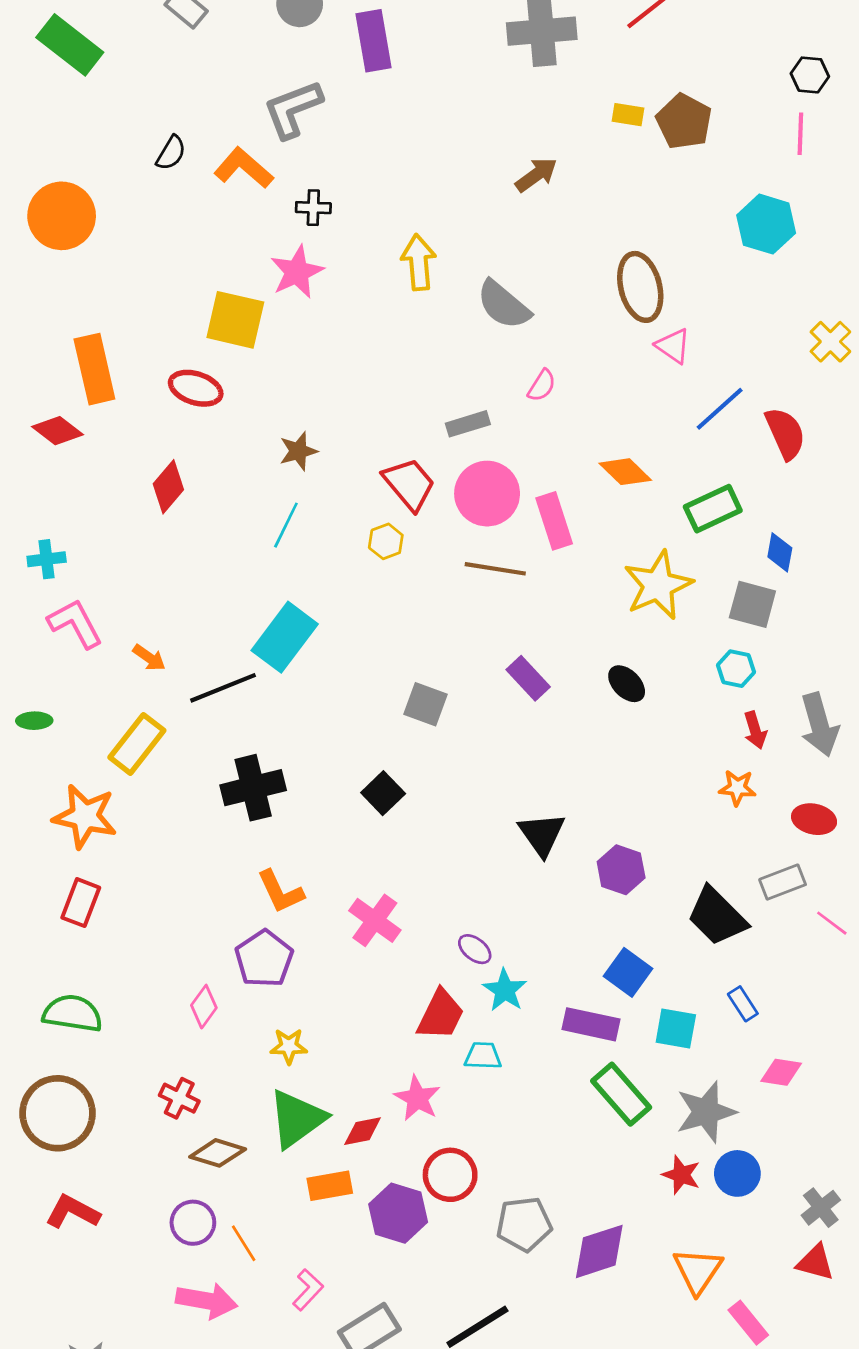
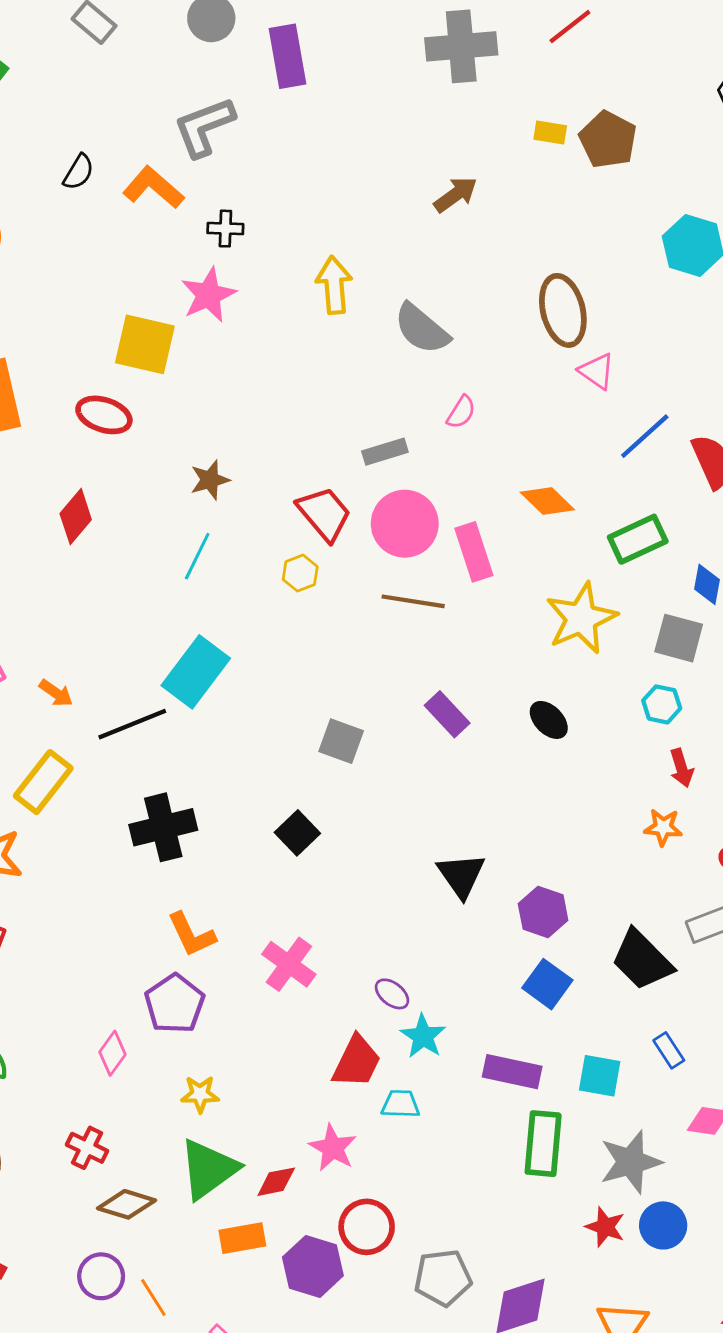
blue square: (628, 972) -> (547, 984), moved
green rectangle: (621, 1094) -> (543, 1144), turned 46

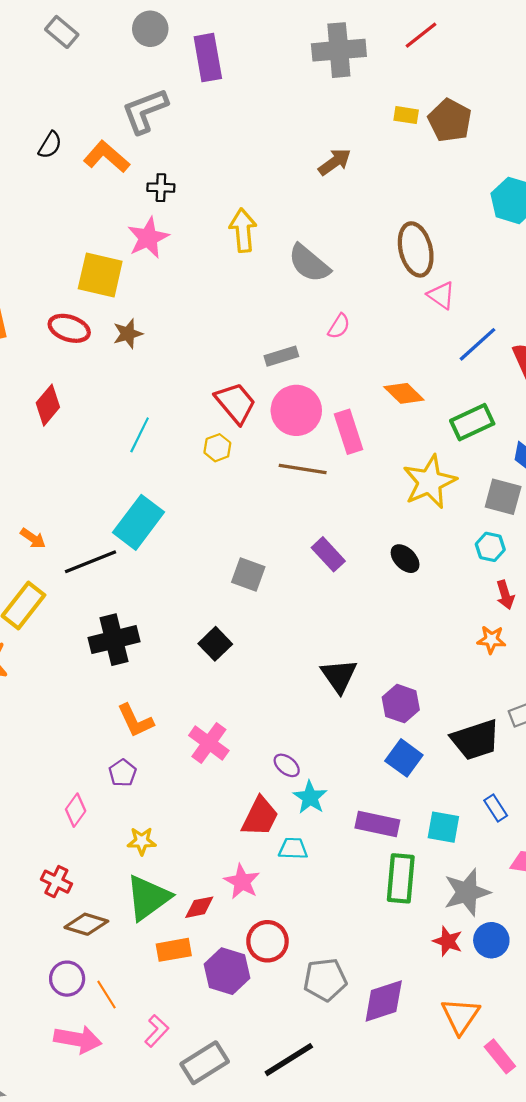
brown star: (210, 480) -> (128, 334), moved
black trapezoid: (642, 960) -> (475, 740), turned -63
purple pentagon: (175, 1004) -> (123, 773), size x0.6

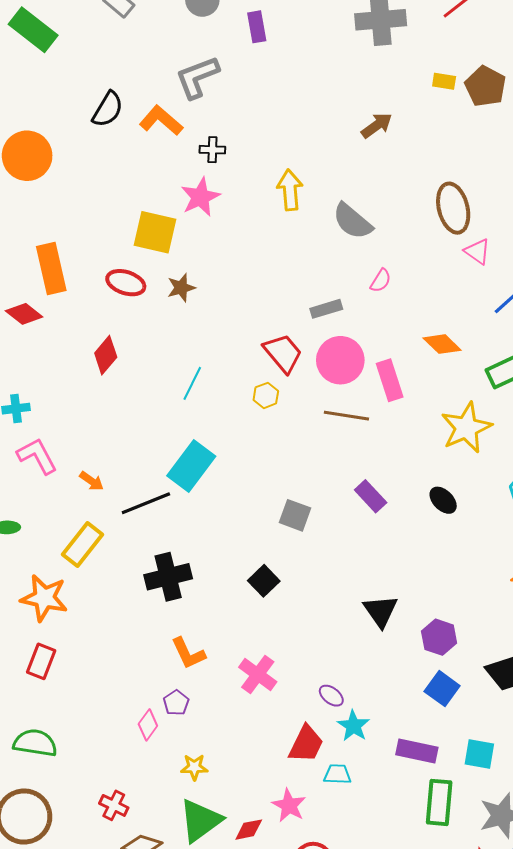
purple rectangle: (208, 58) -> (257, 27), size x0.7
black semicircle: (50, 145) -> (108, 109), size x1.4
pink diamond: (76, 810) -> (148, 725), moved

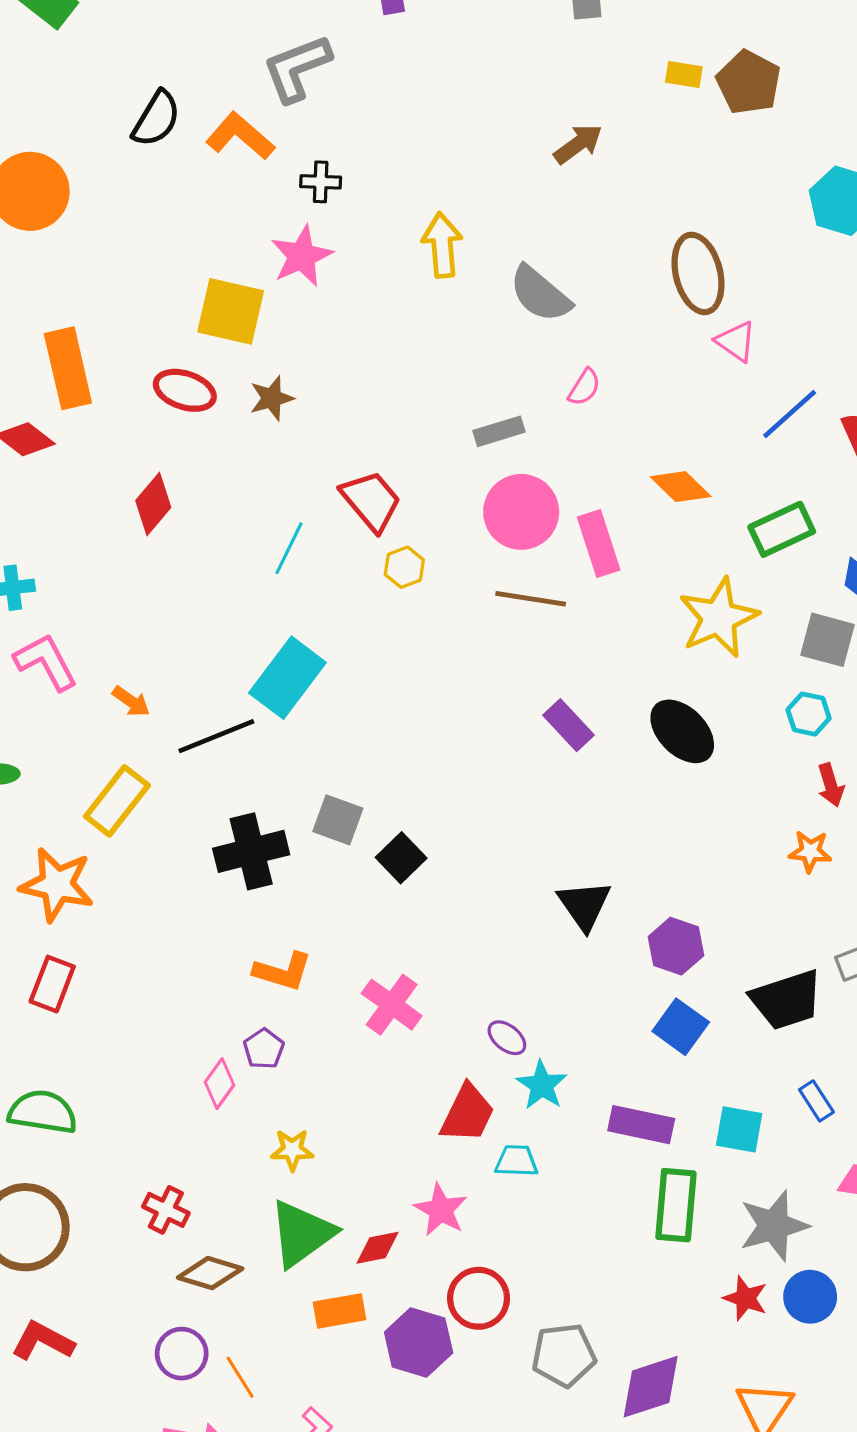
red trapezoid: (283, 353) -> (371, 501), moved
black ellipse: (443, 500) -> (682, 731), size x1.5
gray square: (295, 515) -> (338, 820), moved
orange L-shape: (188, 653) -> (283, 971), turned -48

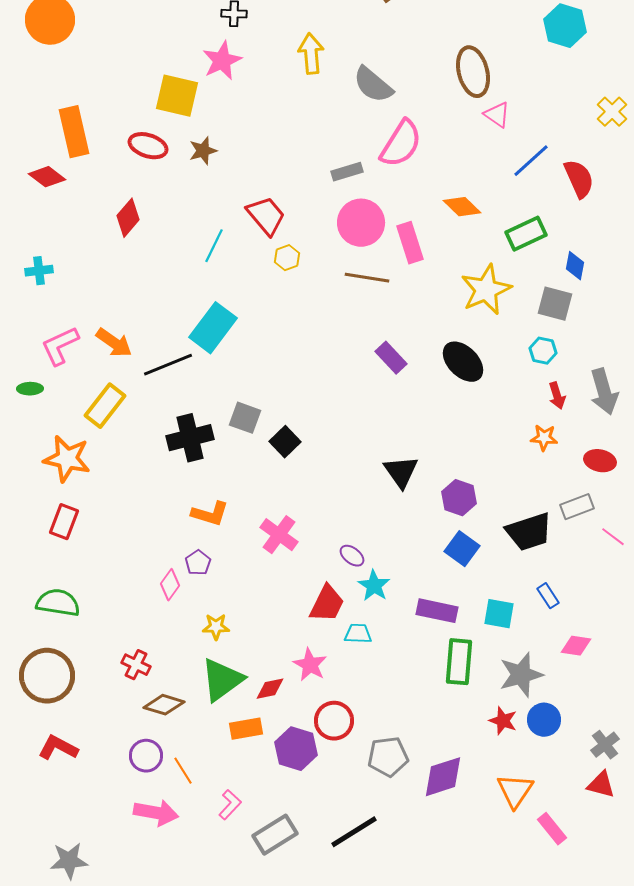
pink semicircle: (584, 387) -> (401, 144), size x2.0
pink L-shape: (46, 662) -> (60, 346), moved, turned -87
orange arrow: (131, 701) -> (114, 343), size x1.5

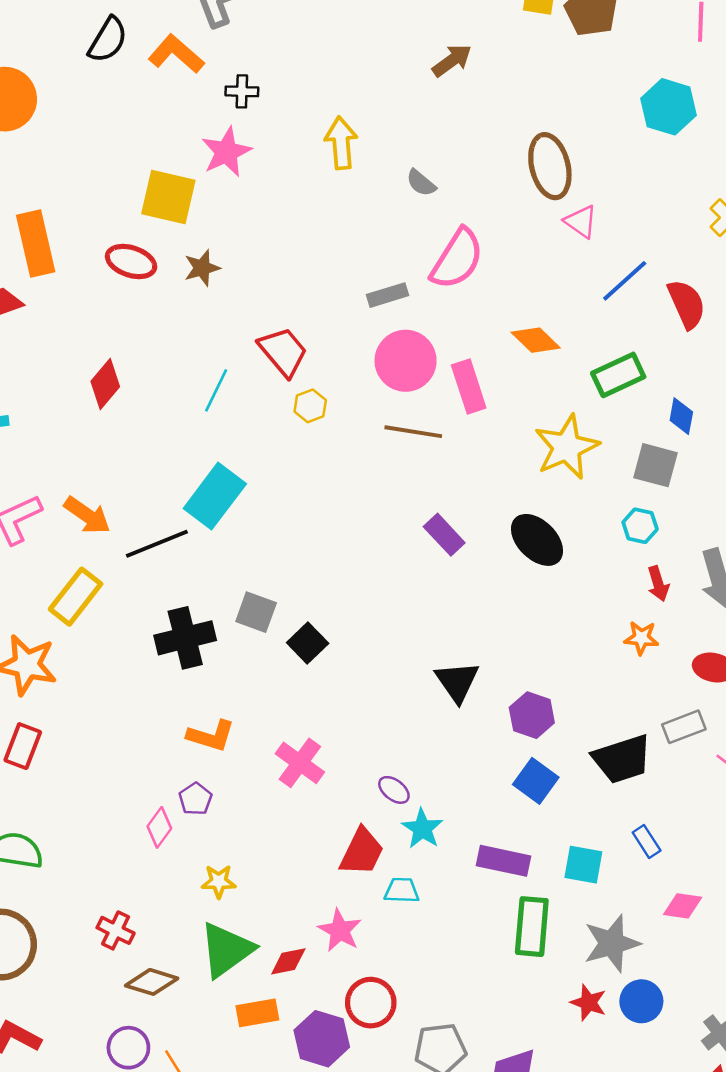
gray semicircle: (373, 85) -> (421, 183), size x0.6
red diamond: (128, 218) -> (105, 384), moved

